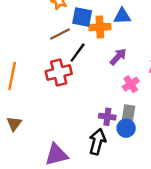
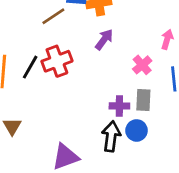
black line: (78, 53) -> (30, 67), moved
purple arrow: (118, 57) -> (104, 39), moved
blue circle: (126, 128) -> (137, 130), moved

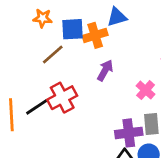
black line: (30, 67) -> (37, 107), turned 35
purple cross: (119, 106) -> (129, 133), size x1.4

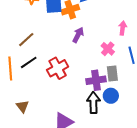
brown line: (53, 54) -> (26, 40), moved
red cross: (62, 98) -> (58, 68), moved

